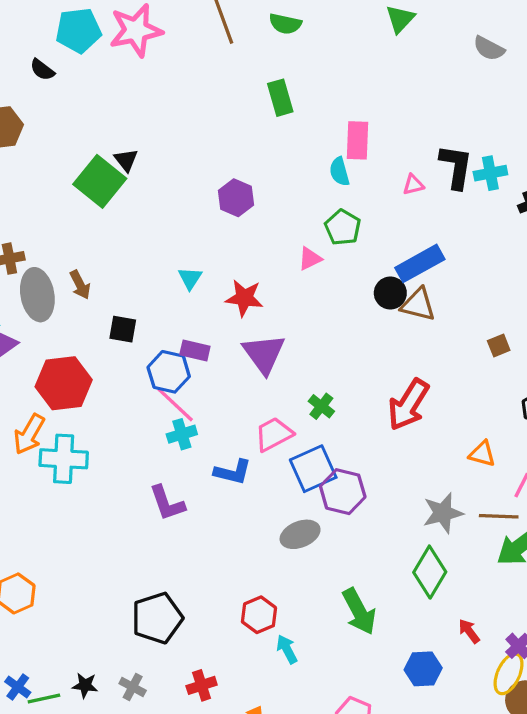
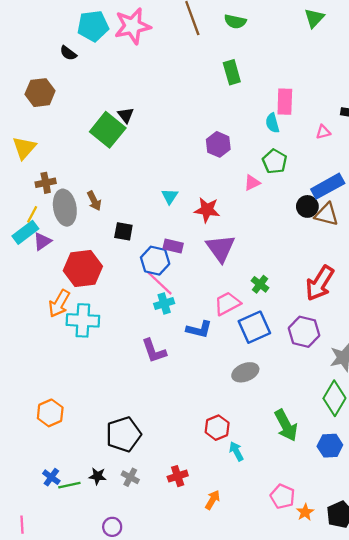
purple hexagon: (236, 198) -> (218, 144), moved
purple hexagon: (343, 492) -> (304, 332), moved
black pentagon: (157, 618) -> (123, 434), moved
blue hexagon: (423, 669) -> (330, 446), moved

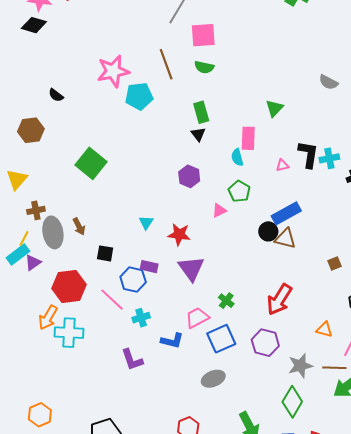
green triangle: (314, 18) -> (274, 108), moved
cyan pentagon: (93, 26) -> (139, 96), moved
black triangle: (126, 115) -> (198, 134), moved
pink line: (160, 283) -> (112, 300), moved

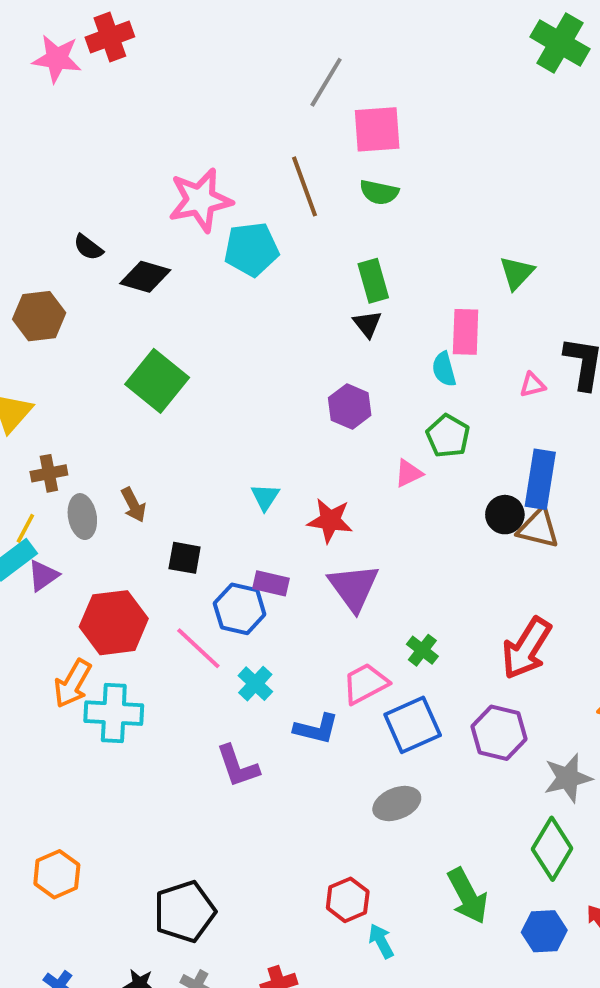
black diamond: (34, 25) -> (145, 277), moved
blue rectangle: (286, 213) -> (540, 479), turned -52
gray ellipse: (53, 232) -> (82, 517), size x0.7
cyan cross: (141, 318) -> (255, 684), turned -30

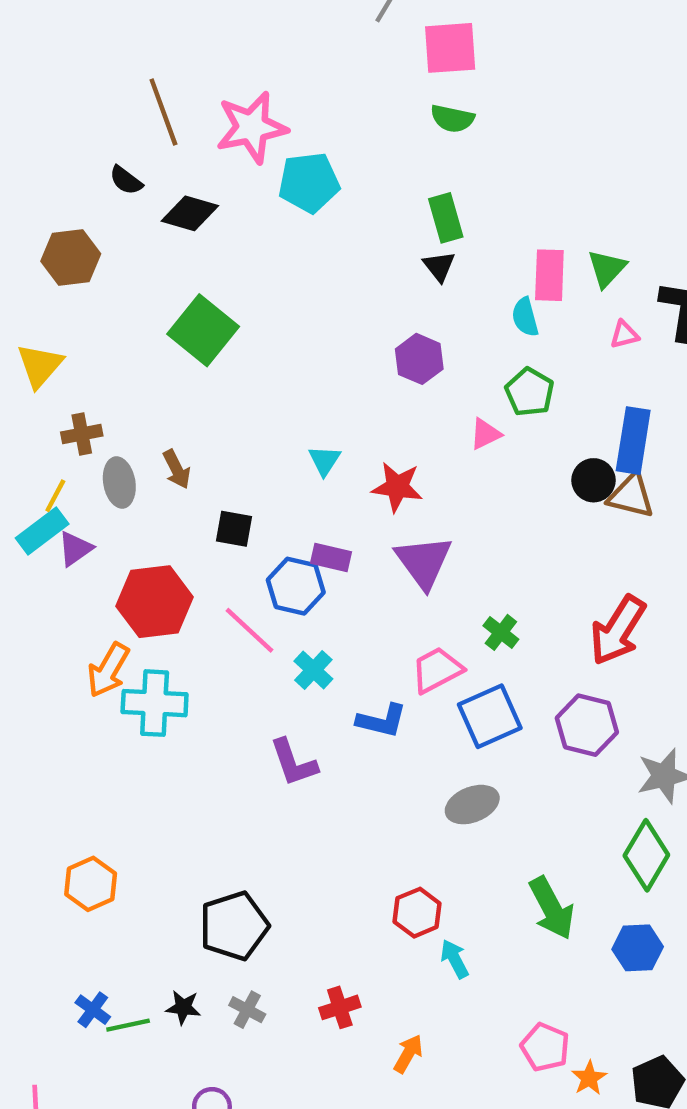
brown line: (304, 186) -> (163, 112), moved
green triangle: (517, 273) -> (607, 269), moved

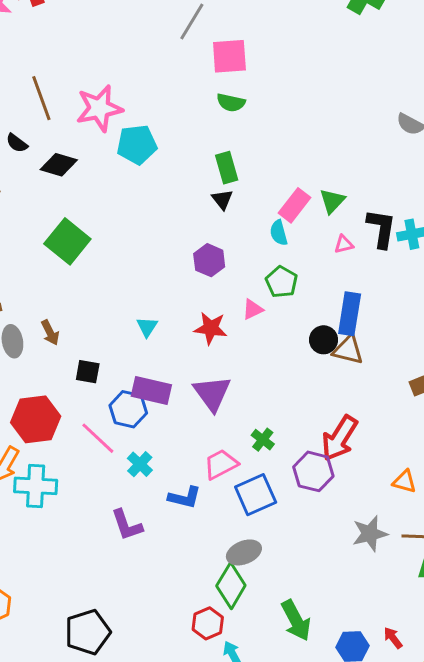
pink rectangle: (549, 275) -> (295, 205), turned 36
red star: (397, 487) -> (211, 328), moved
purple rectangle: (331, 557) -> (151, 390), size x1.5
purple hexagon: (587, 725) -> (313, 471), moved
green diamond: (646, 855) -> (231, 586), moved

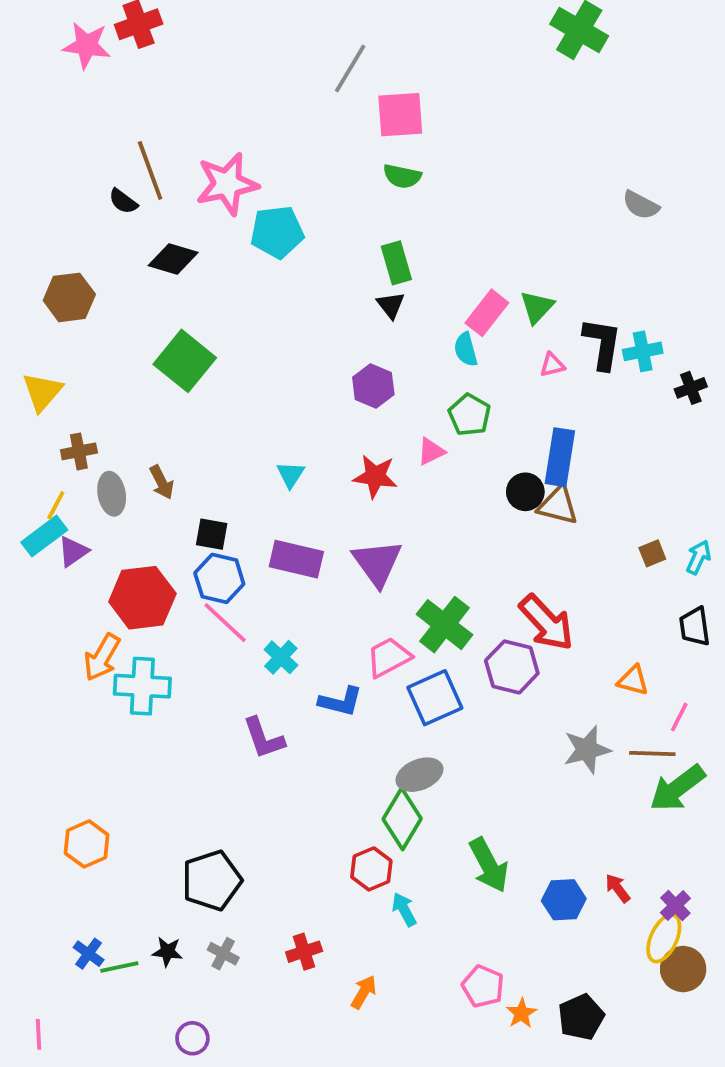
black semicircle: (17, 143) -> (123, 201), moved
blue hexagon: (128, 409) -> (219, 578), moved
red arrow: (339, 438) -> (546, 623), turned -75
green cross: (263, 440) -> (444, 625), size x1.8

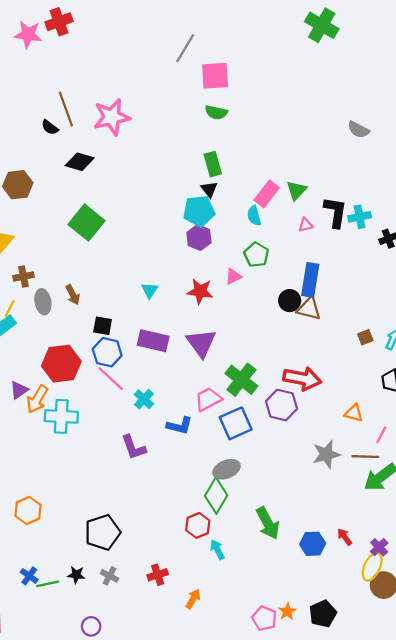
cyan pentagon: (277, 232) -> (199, 211), moved
purple triangle: (73, 551) -> (19, 390), moved
red arrow: (546, 623) -> (302, 379), turned -36
pink pentagon: (483, 986) -> (264, 618), moved

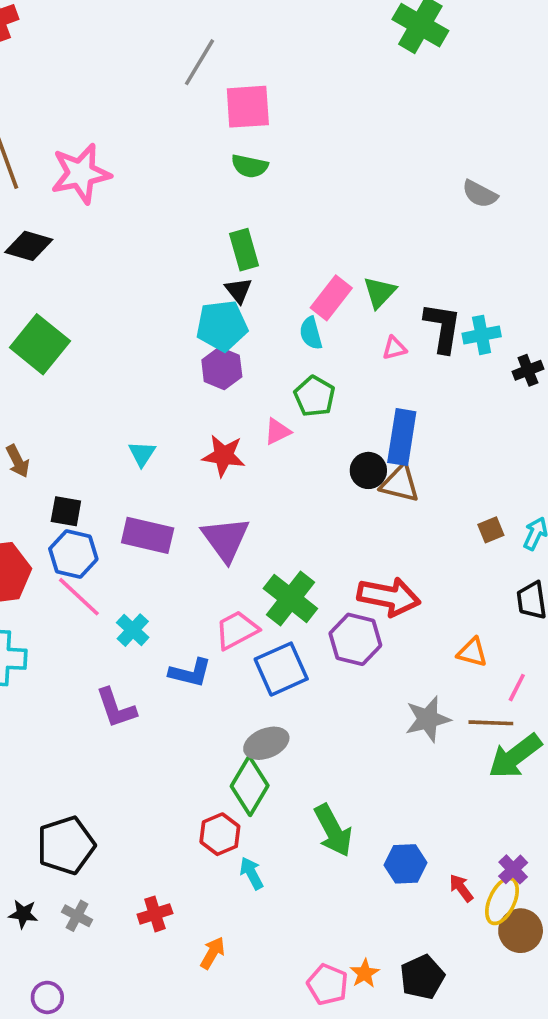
red arrow: (345, 537) -> (461, 888), moved

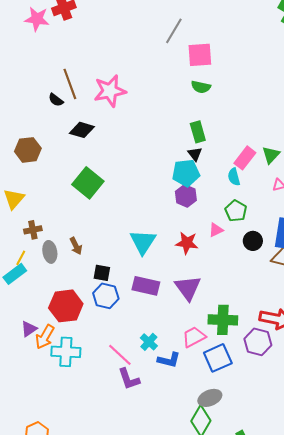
cyan triangle: (142, 454) -> (143, 242), size x1.8
black circle: (368, 470) -> (253, 241), moved
pink line: (79, 597) -> (120, 355), moved
green cross: (290, 598) -> (223, 320), turned -36
cyan cross: (133, 630) -> (149, 342), moved

